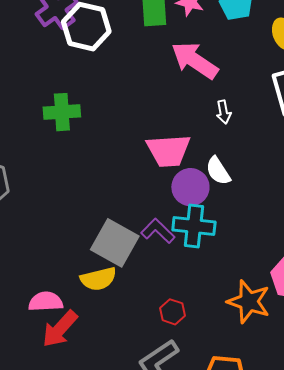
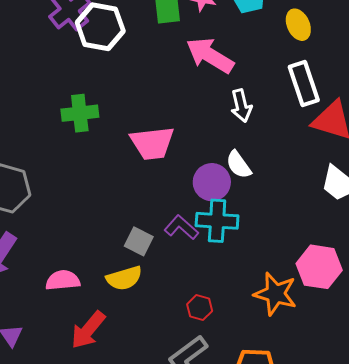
white arrow: (224, 112) -> (241, 106), size x1.4
pink trapezoid: (168, 151) -> (152, 143), moved
gray square: (115, 243) -> (139, 241), size x0.6
pink semicircle: (46, 302) -> (63, 280), moved

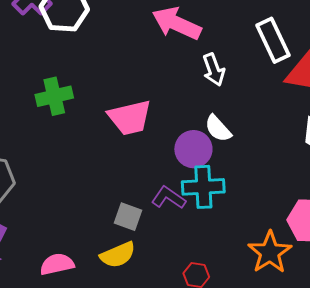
orange star: (275, 294) -> (270, 252), turned 30

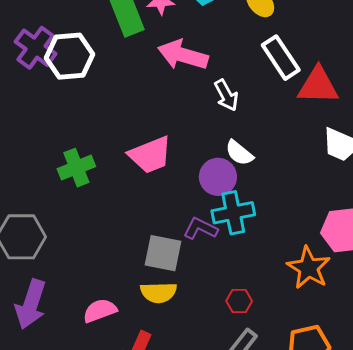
green cross: (54, 96) -> (76, 168), moved
gray square: (128, 217) -> (163, 253), size x1.4
yellow semicircle: (118, 255) -> (159, 292), turned 30

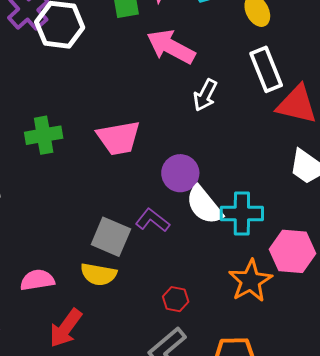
white arrow: (226, 95) -> (205, 95), turned 44
white semicircle: (239, 153) -> (204, 205), moved, size x1.4
cyan cross: (233, 213) -> (242, 213), moved

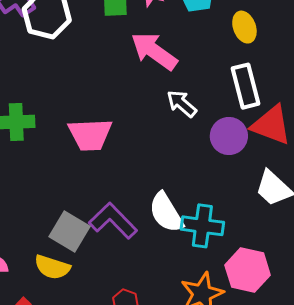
white arrow: (205, 95) -> (182, 104), turned 96
purple circle: (180, 173) -> (229, 136), moved
purple L-shape: (153, 220) -> (113, 221), size x1.4

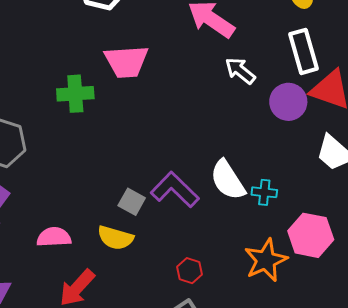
pink trapezoid: (90, 135) -> (126, 62), moved
cyan cross: (202, 226) -> (264, 192), size x0.6
gray square: (70, 232) -> (132, 202), size x0.7

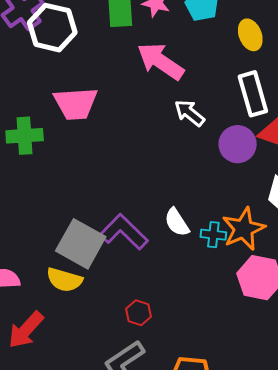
white semicircle: (228, 180) -> (177, 222), size x0.7
gray square: (132, 202) -> (81, 244), size x1.8
orange star: (266, 260) -> (244, 229), moved

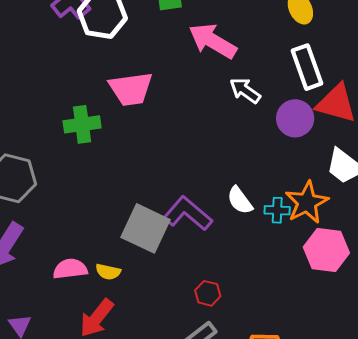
yellow semicircle: (64, 280) -> (108, 272), moved, size x0.7

